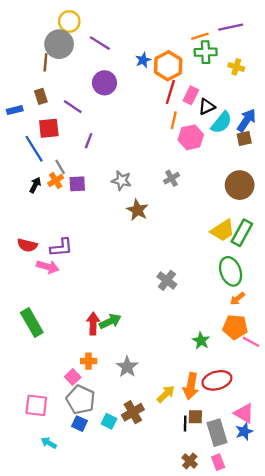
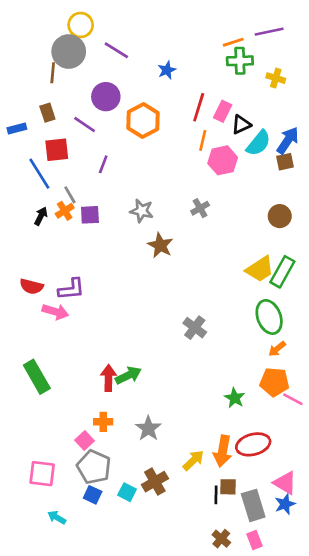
orange hexagon: (168, 66) -> (143, 121), moved
purple circle: (104, 83) -> (106, 97), moved
brown circle: (240, 185) -> (280, 216), size x0.7

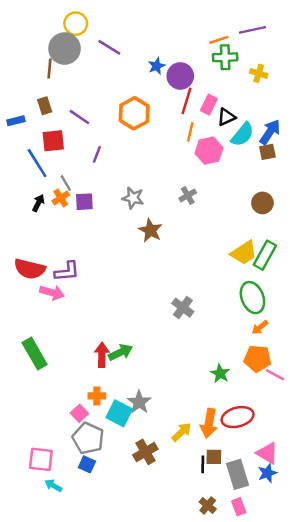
purple circle: (106, 97) -> (180, 76), moved
red semicircle: (31, 286) -> (30, 269), size x1.4
pink square: (42, 474) -> (41, 459), moved
cyan square: (127, 492) -> (119, 413), moved, size x1.5

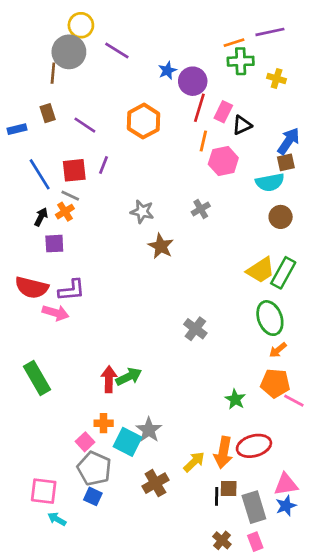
cyan semicircle: (243, 134) -> (270, 182), moved, turned 40
red square: (53, 141) -> (74, 170), moved
gray line: (66, 183) -> (70, 196), turned -35
purple square: (84, 202) -> (54, 244), moved
pink triangle: (267, 453) -> (286, 484), turned -40

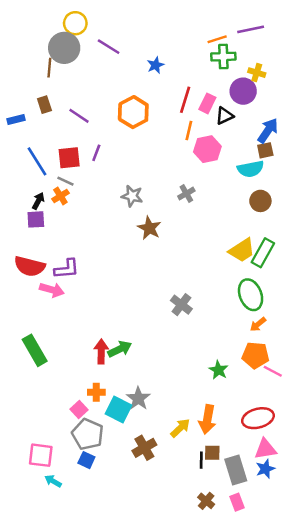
purple circle: (193, 81) -> (243, 91), moved
purple square: (54, 244) -> (36, 219), moved
red ellipse: (254, 446) -> (258, 418), moved

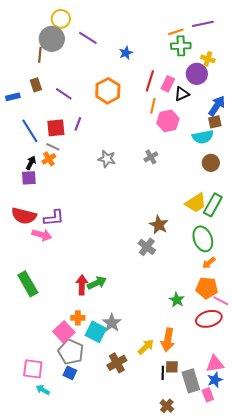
brown star: (149, 228) -> (159, 225), moved
pink square: (79, 410) -> (64, 332), size x1.5
red ellipse: (258, 418) -> (209, 319), moved
pink rectangle: (237, 502) -> (208, 395), moved

